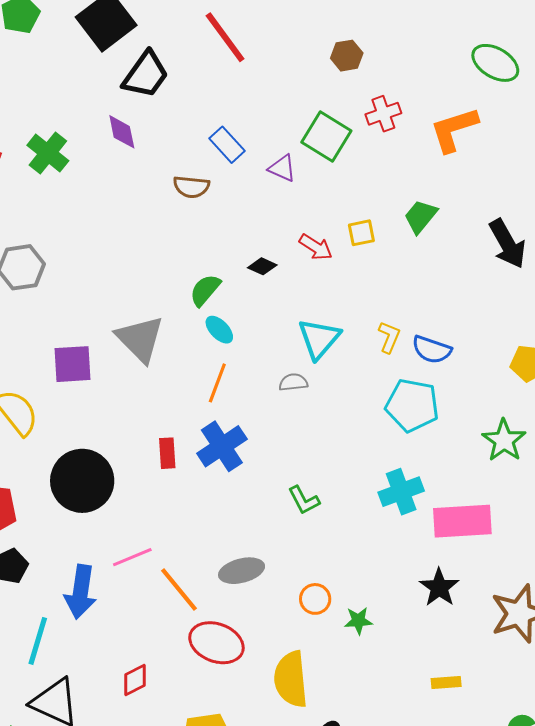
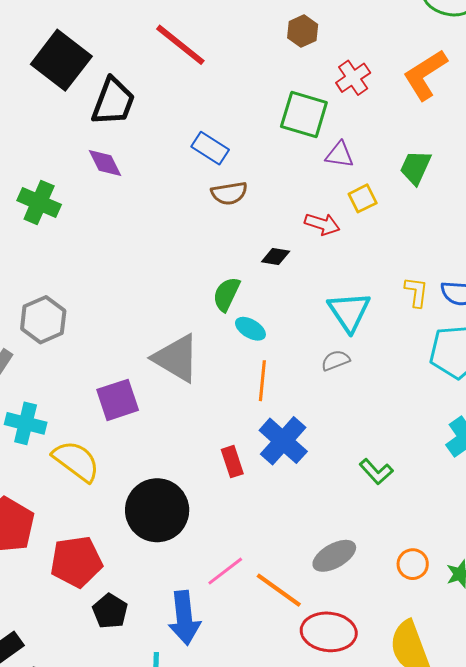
purple triangle: (282, 168) -> (340, 155), moved
brown semicircle: (191, 187) -> (229, 193), moved

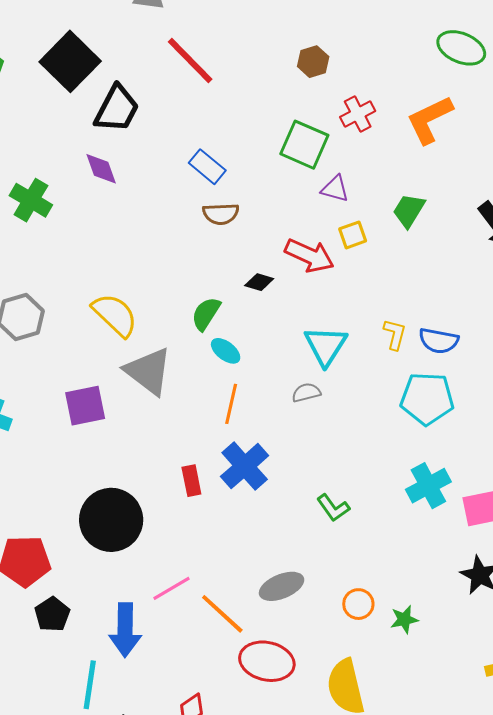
red arrow: (322, 224) -> (309, 256), size x1.4
yellow semicircle: (76, 461) -> (115, 315), moved

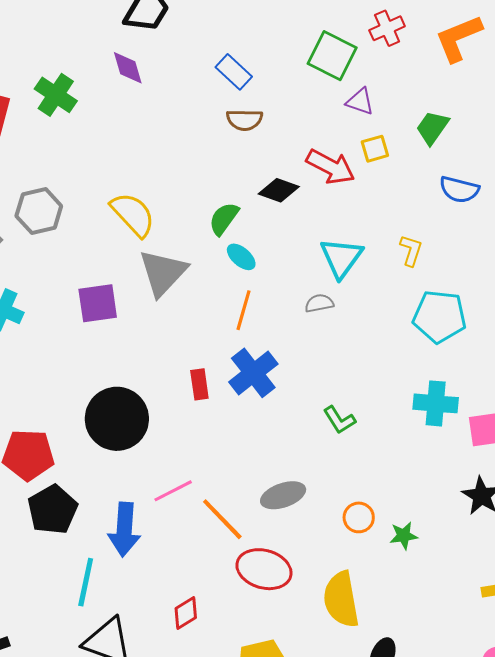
black diamond: (259, 282) -> (279, 190), size x1.4
blue semicircle: (439, 341) -> (459, 190), moved
gray triangle: (148, 371) -> (163, 273), turned 32
cyan cross: (428, 486) -> (436, 403), turned 30
black pentagon: (52, 614) -> (53, 510), size x1.4

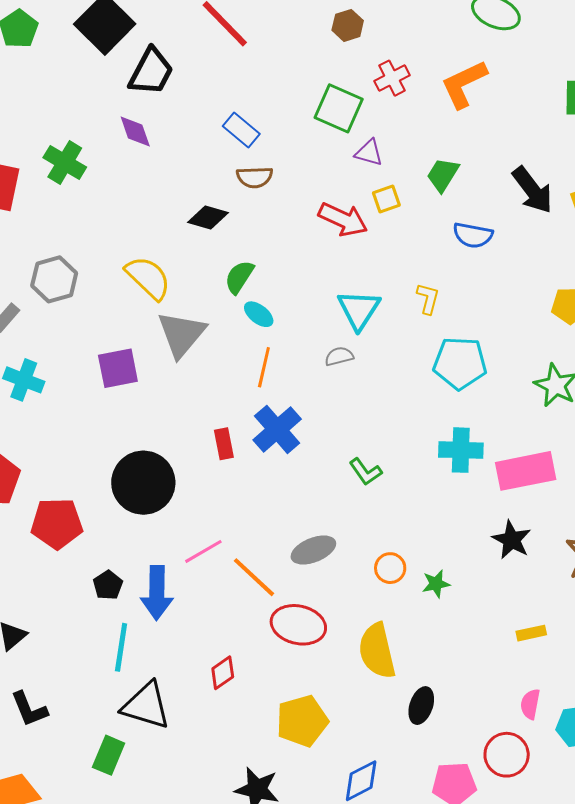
black diamond: (279, 190) -> (208, 218), moved
black pentagon: (53, 510) -> (108, 585), moved, size x0.6

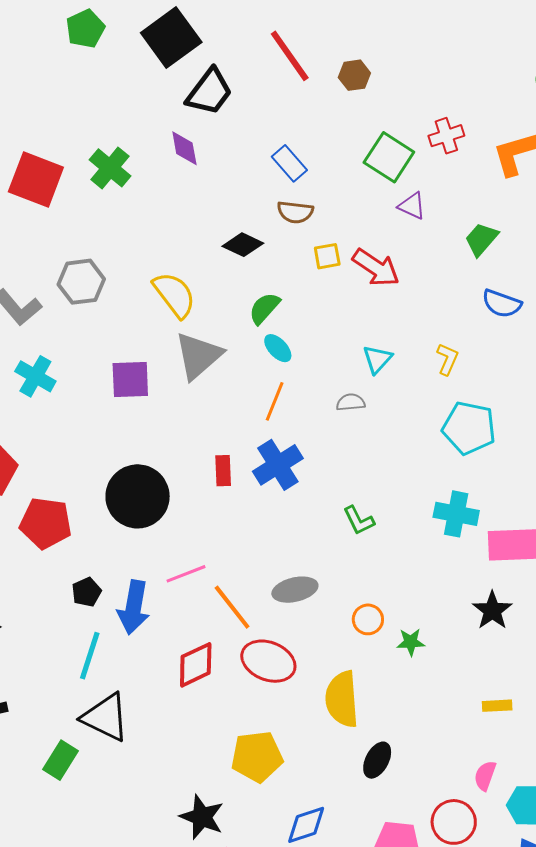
brown hexagon: (348, 25) -> (354, 75), moved
yellow square: (386, 199) -> (327, 256), moved
cyan triangle: (359, 310) -> (377, 359), size x0.7
red diamond: (223, 673) -> (196, 665), moved, size x1.4

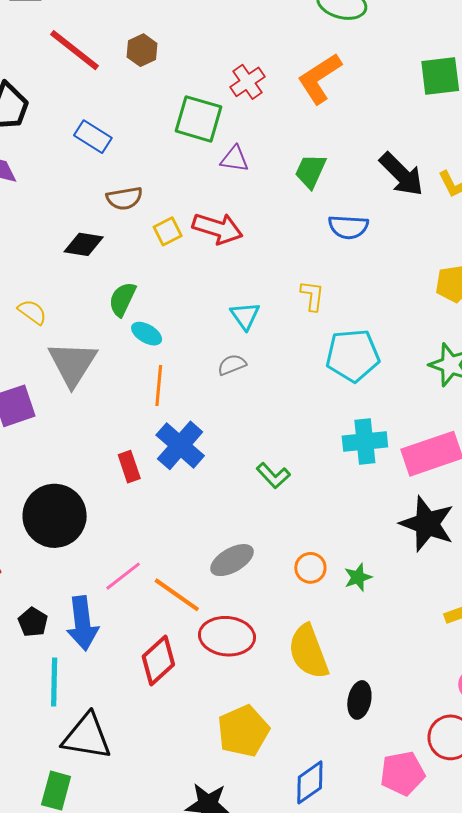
blue rectangle: (289, 163) -> (93, 137), moved
yellow semicircle: (174, 295) -> (32, 312), size x0.6
black star: (492, 610) -> (427, 524), size x1.4

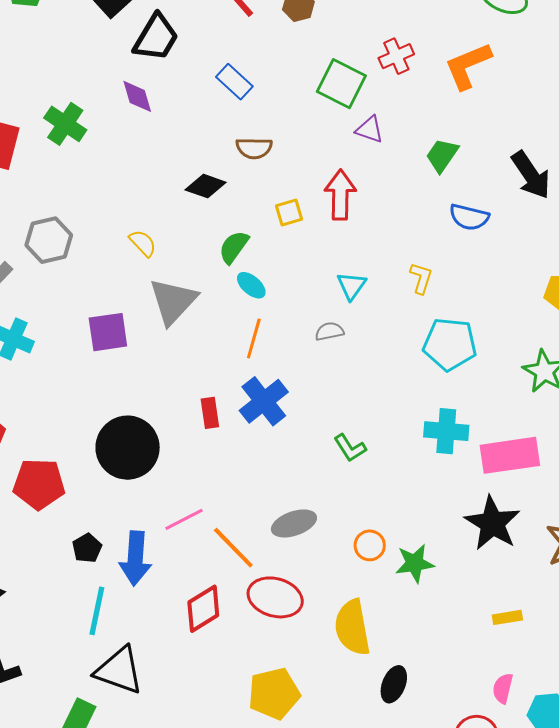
red arrow: (218, 228) -> (340, 195), turned -117
yellow square: (168, 231) -> (289, 213), moved
green star: (358, 577) -> (415, 563), size x1.4

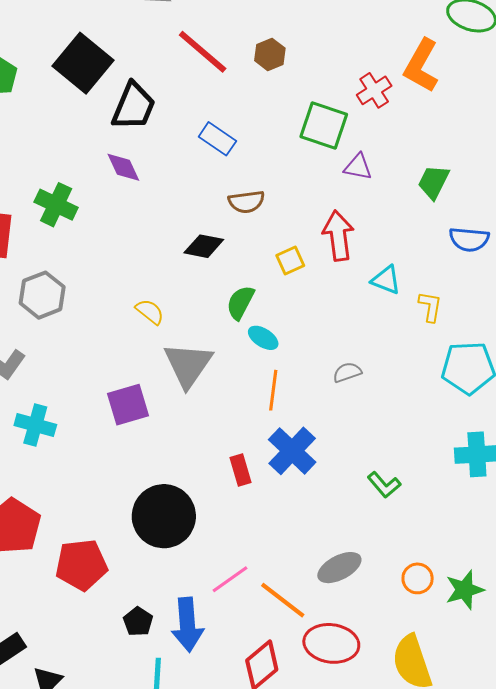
orange L-shape: (468, 66) -> (421, 66), moved, turned -30
gray hexagon: (49, 240) -> (42, 295), moved
cyan triangle: (351, 286) -> (386, 280), moved, turned -36

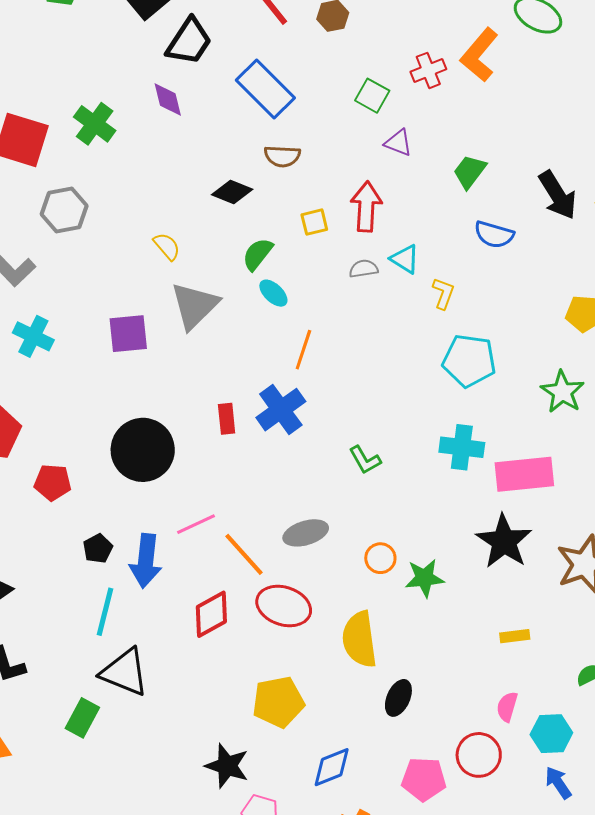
green square: (324, 125) -> (372, 96), size x0.7
blue rectangle: (217, 139) -> (265, 89), size x1.6
gray semicircle: (347, 372) -> (364, 269), moved
orange line: (273, 390) -> (303, 350), moved
red pentagon: (81, 565) -> (53, 482), size x0.7

